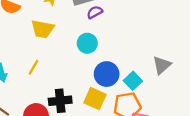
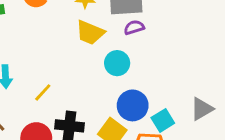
yellow trapezoid: (43, 29) -> (90, 33), moved
yellow line: (34, 67) -> (43, 92), moved

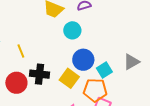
yellow line: (43, 92) -> (21, 51), turned -64

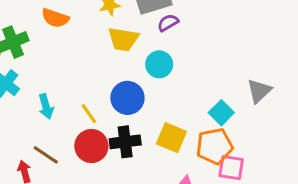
blue circle: (83, 60) -> (127, 98), moved
red circle: (16, 83) -> (91, 146), moved

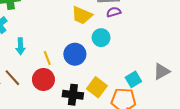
black cross: (125, 142) -> (73, 95), moved

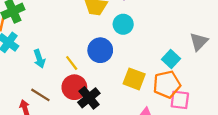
black cross: (73, 95) -> (89, 98), moved, turned -30

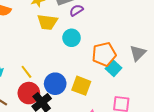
blue circle: (100, 50) -> (55, 84), moved
orange pentagon: (167, 84) -> (104, 54), moved

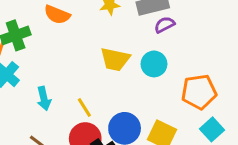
yellow trapezoid: (47, 22) -> (115, 59), moved
cyan square: (113, 68) -> (212, 129), moved

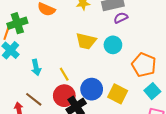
orange pentagon: (199, 92) -> (144, 65), turned 30

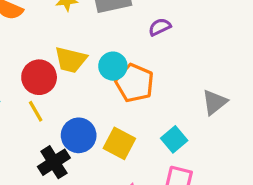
purple semicircle: (121, 18) -> (160, 27), moved
orange pentagon: (144, 65) -> (135, 83), moved
red circle: (64, 96) -> (39, 77), moved

